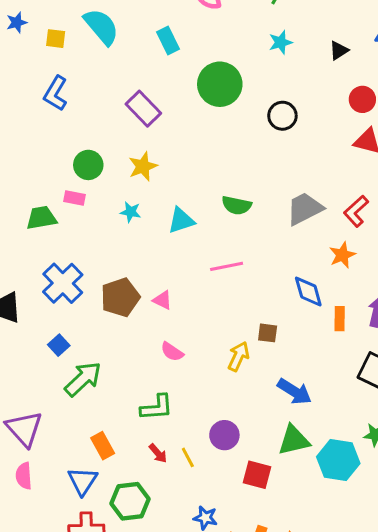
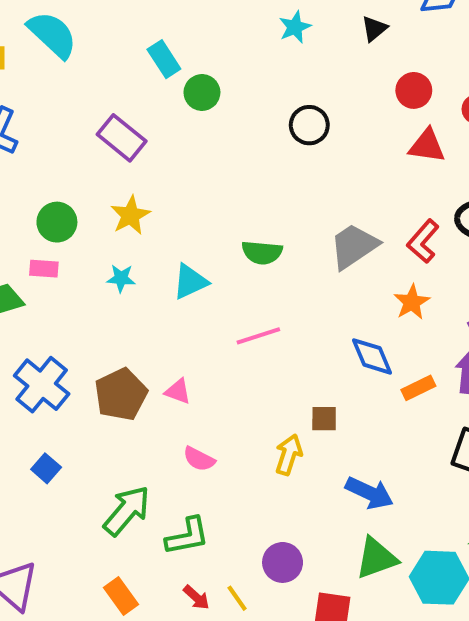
cyan rectangle: (168, 40) -> (164, 59), moved
green circle: (220, 84) -> (202, 93), moved, size x0.6
orange rectangle: (340, 319) -> (418, 388), turned 70
green arrow: (83, 379) -> (127, 511), moved

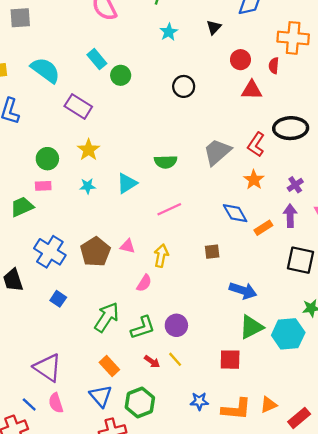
cyan semicircle: (52, 35) -> (45, 70), moved
yellow arrow: (289, 455) -> (161, 256), moved
pink semicircle: (199, 459) -> (144, 283), turned -78
purple circle: (283, 562) -> (176, 325), moved

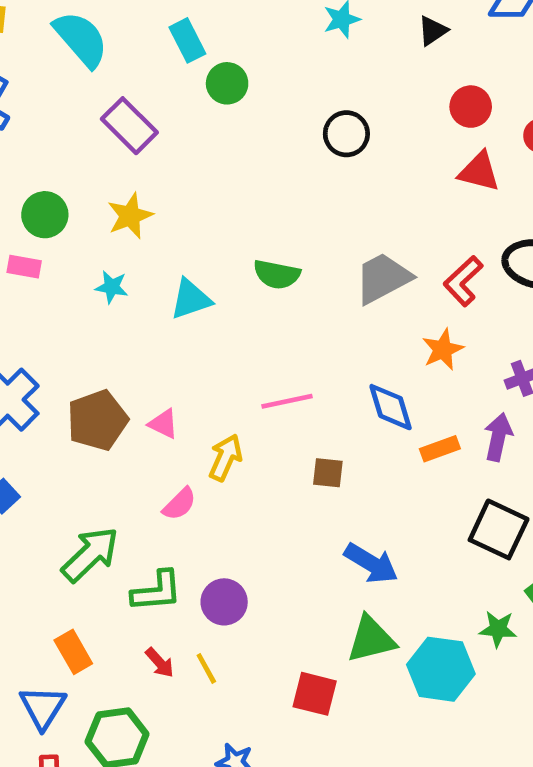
pink line: (169, 209) -> (287, 401), moved

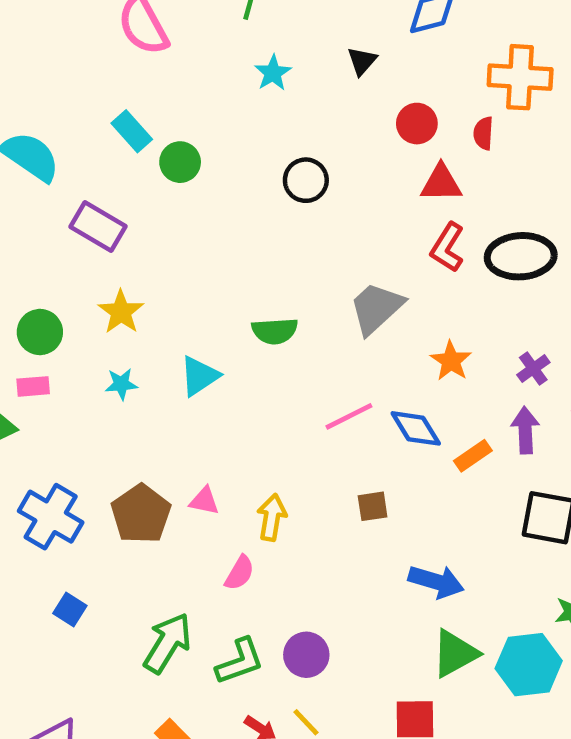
red L-shape: (463, 281) -> (447, 247), moved
pink line: (287, 401) -> (349, 416), moved

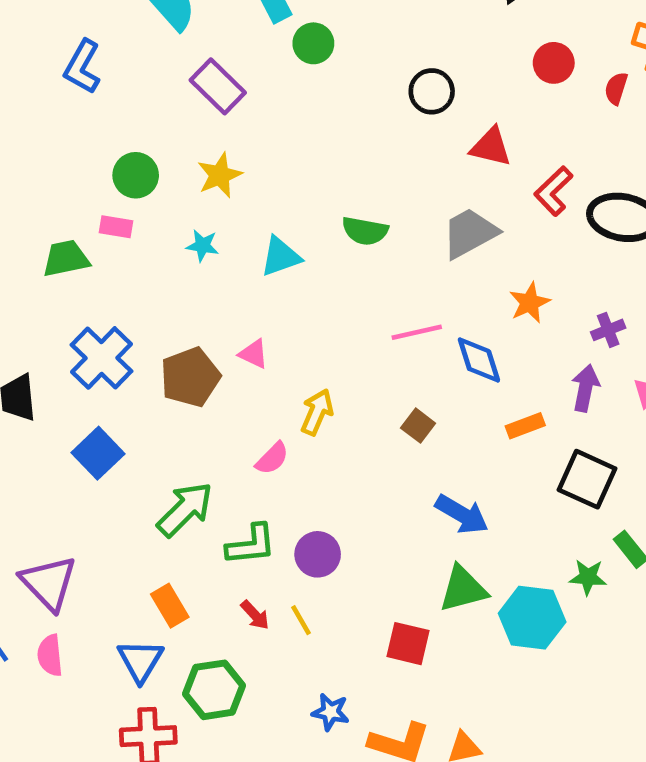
red triangle: (441, 183) -> (491, 147), moved
orange rectangle: (473, 456) -> (525, 426), moved
pink triangle: (204, 501) -> (253, 354), moved
brown square: (373, 506) -> (418, 426), turned 32
blue square: (70, 610) -> (98, 453), size x1.5

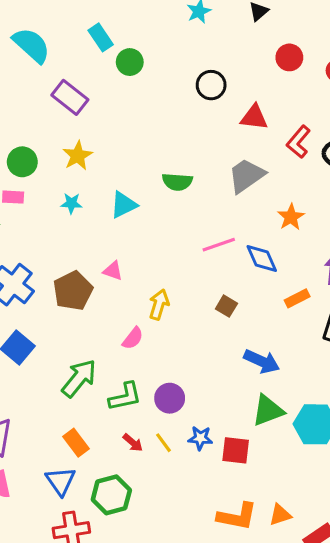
blue star: (330, 712) -> (200, 438), moved

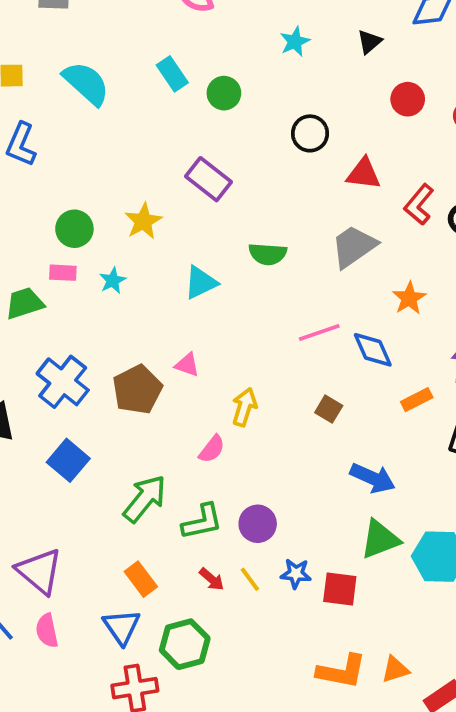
green circle: (130, 62) -> (224, 93), moved
purple rectangle: (70, 97) -> (208, 179), moved
cyan star: (71, 203) -> (113, 280), moved, turned -30

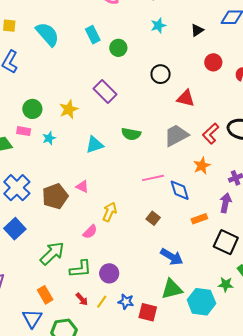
red L-shape: (419, 204) -> (211, 134), moved
yellow line: (250, 579) -> (102, 302), turned 64

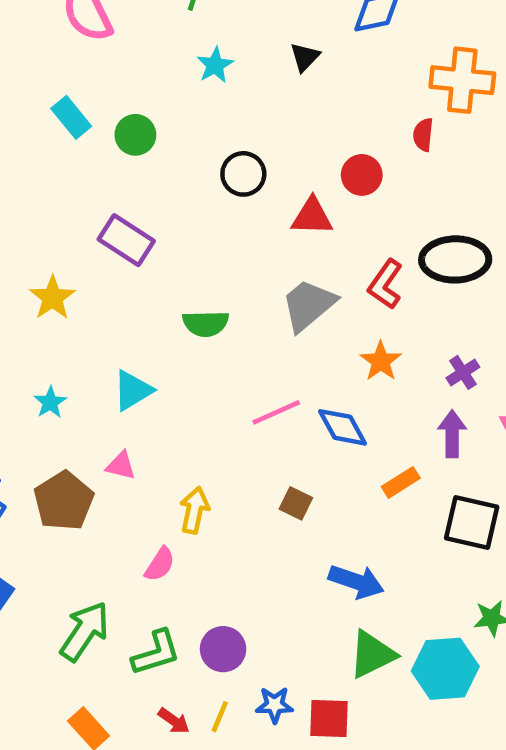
red circle: (213, 62) -> (362, 175), moved
cyan star: (49, 138) -> (50, 402), moved
cyan triangle: (95, 145) -> (133, 390), moved

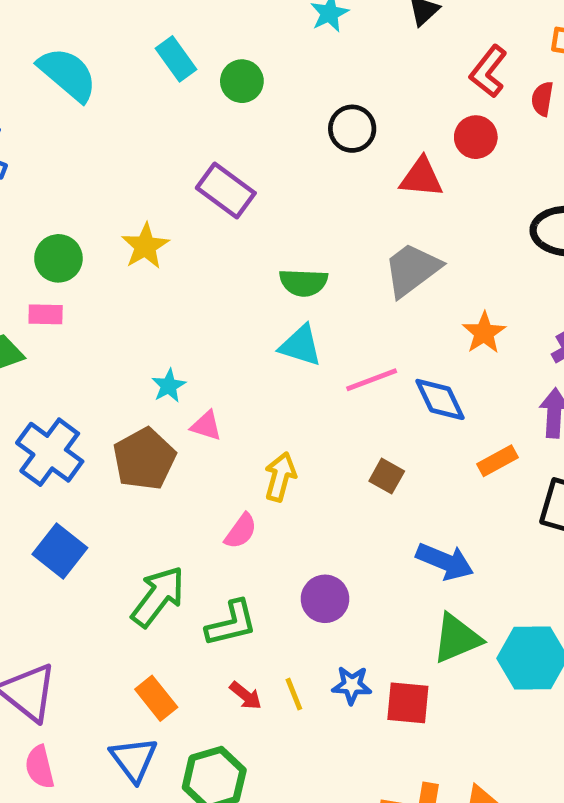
red L-shape: (385, 284) -> (488, 71), moved
cyan triangle: (133, 390) -> (301, 346), moved, turned 45
cyan star: (50, 402) -> (169, 386), moved
purple circle: (223, 649) -> (325, 599), moved
yellow line: (220, 717) -> (294, 694), turned -48

